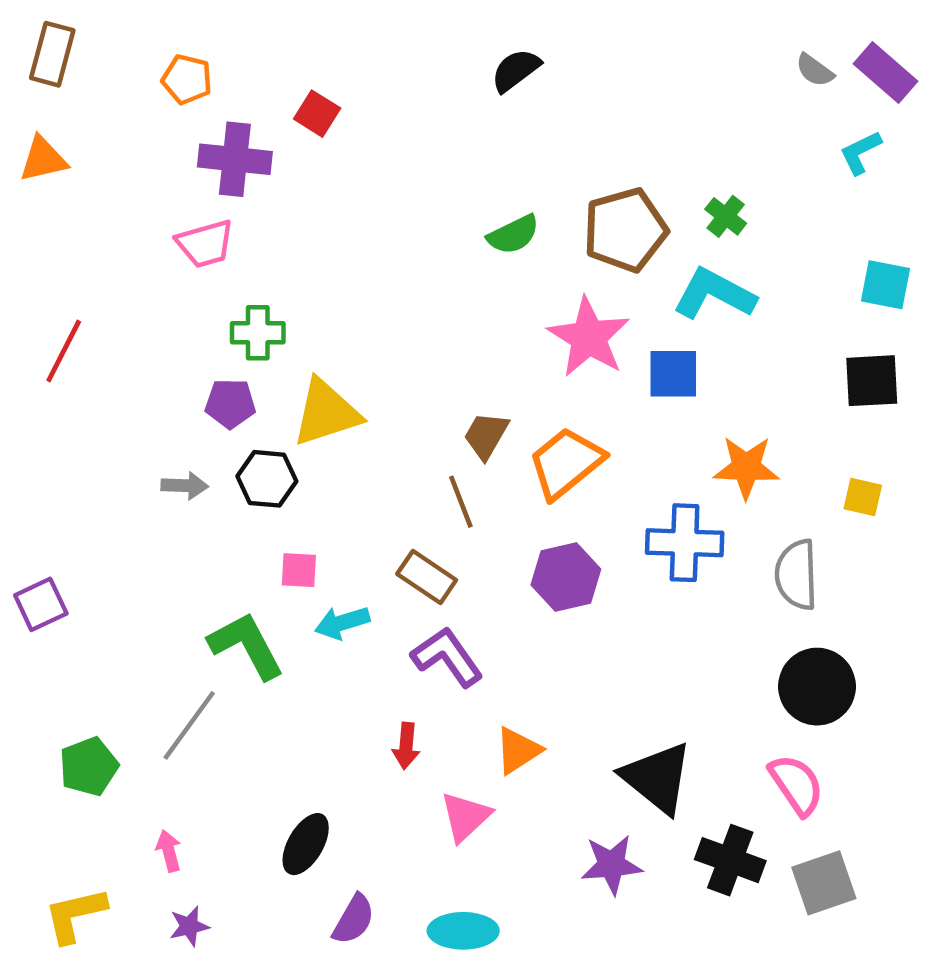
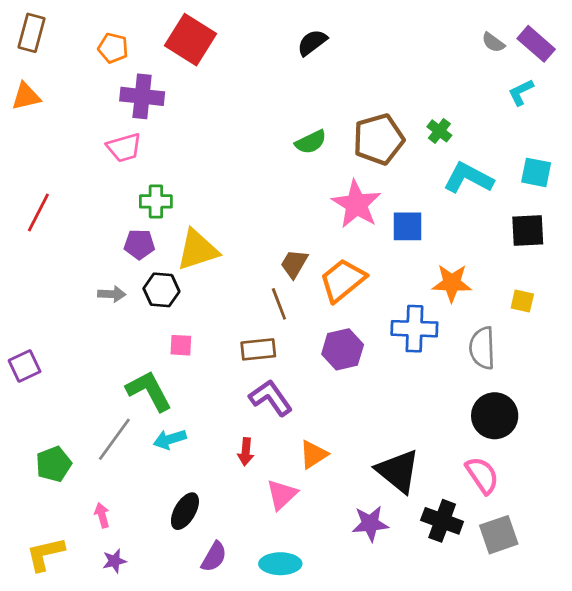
red square: (317, 114) -> (190, 40), moved, size x1.8
cyan L-shape: (714, 294) -> (468, 178), moved
brown rectangle: (427, 577) -> (258, 349), turned -40
cyan arrow: (342, 623) -> (170, 439), moved

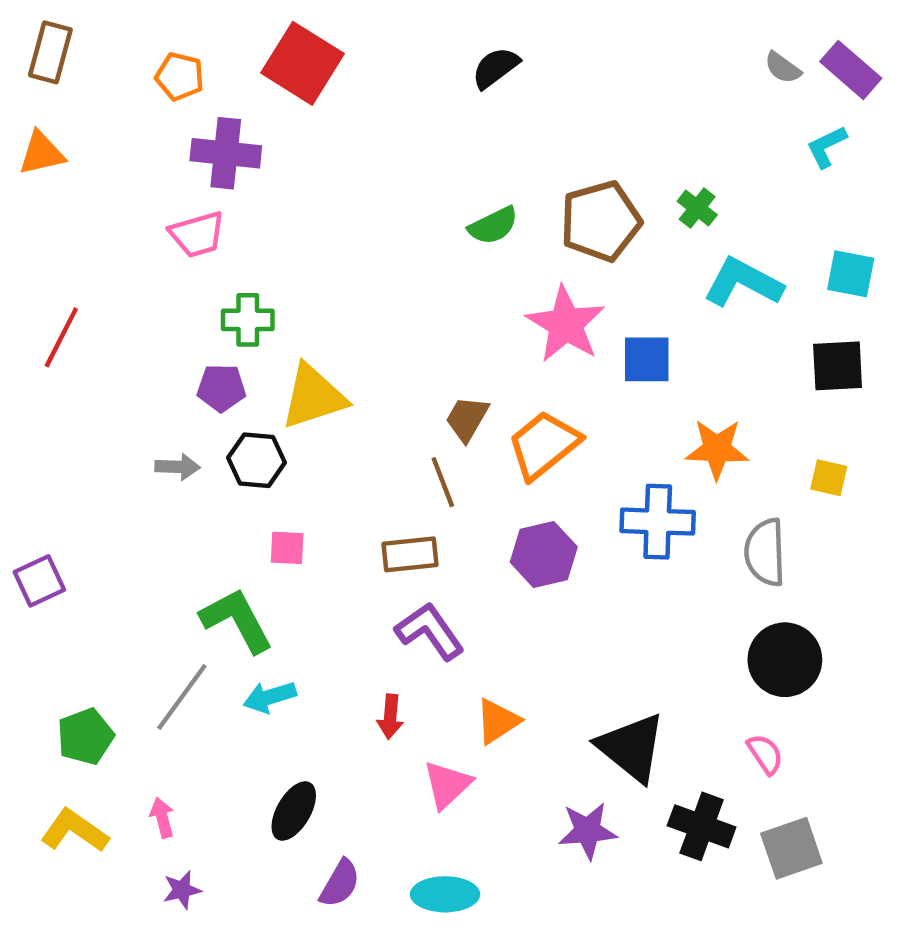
pink semicircle: (482, 475) -> (765, 754), size x0.7
yellow L-shape: (45, 554) -> (74, 831), moved, turned 48

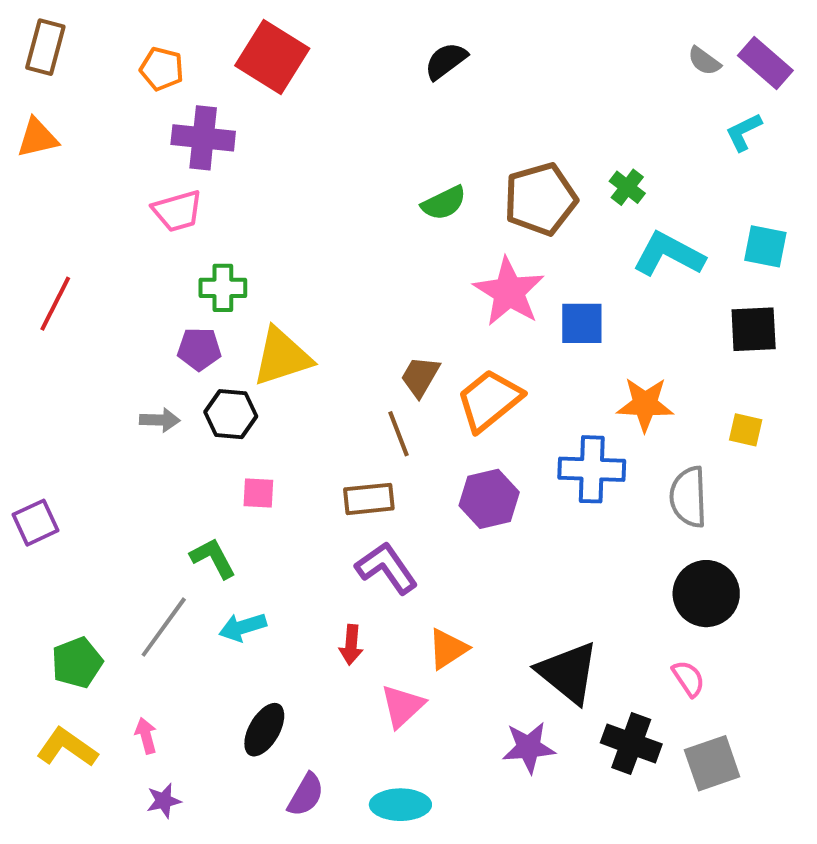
green L-shape: (237, 620) -> (213, 558), size x0.7

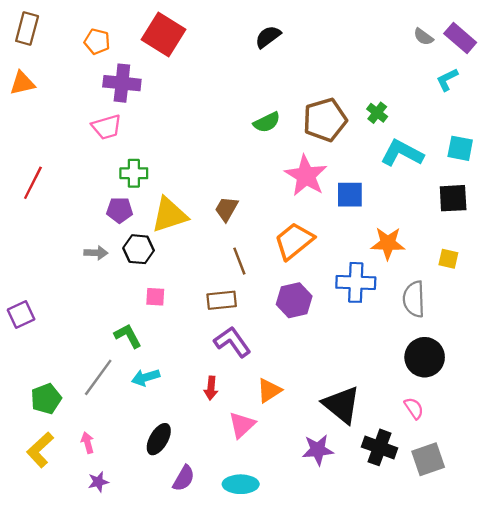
brown trapezoid: (420, 377) -> (226, 209), moved
yellow L-shape: (67, 747) -> (40, 450), turned -78

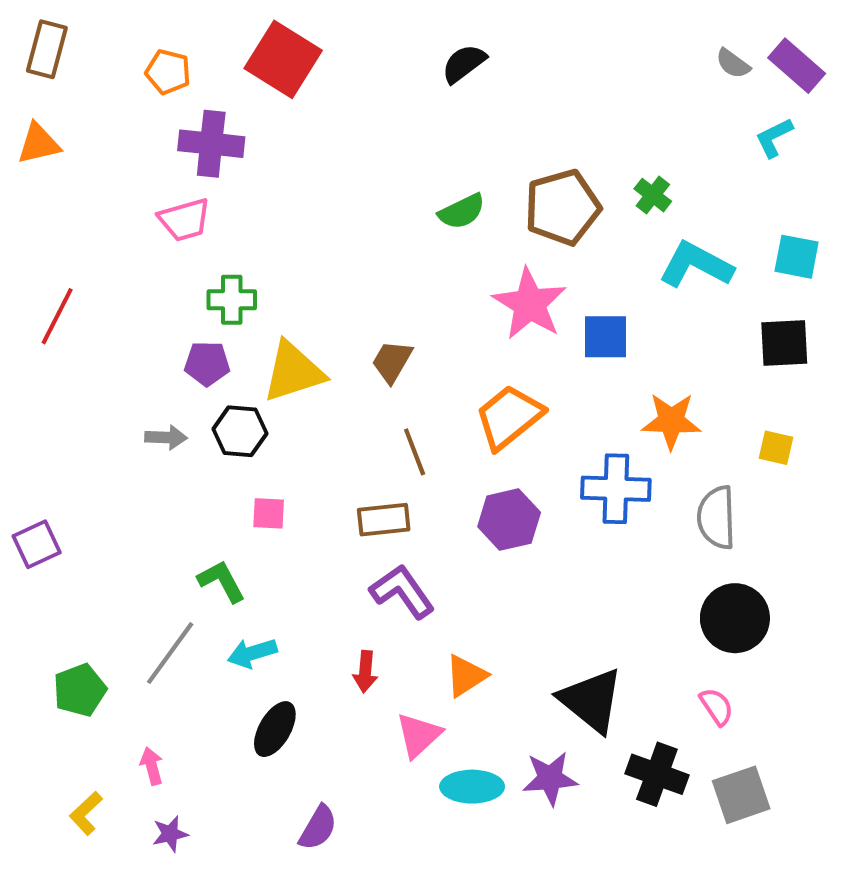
black ellipse: (159, 439) -> (275, 729), moved
yellow L-shape: (40, 450) -> (86, 813), moved, size x0.7
cyan ellipse: (241, 484) -> (472, 787), moved

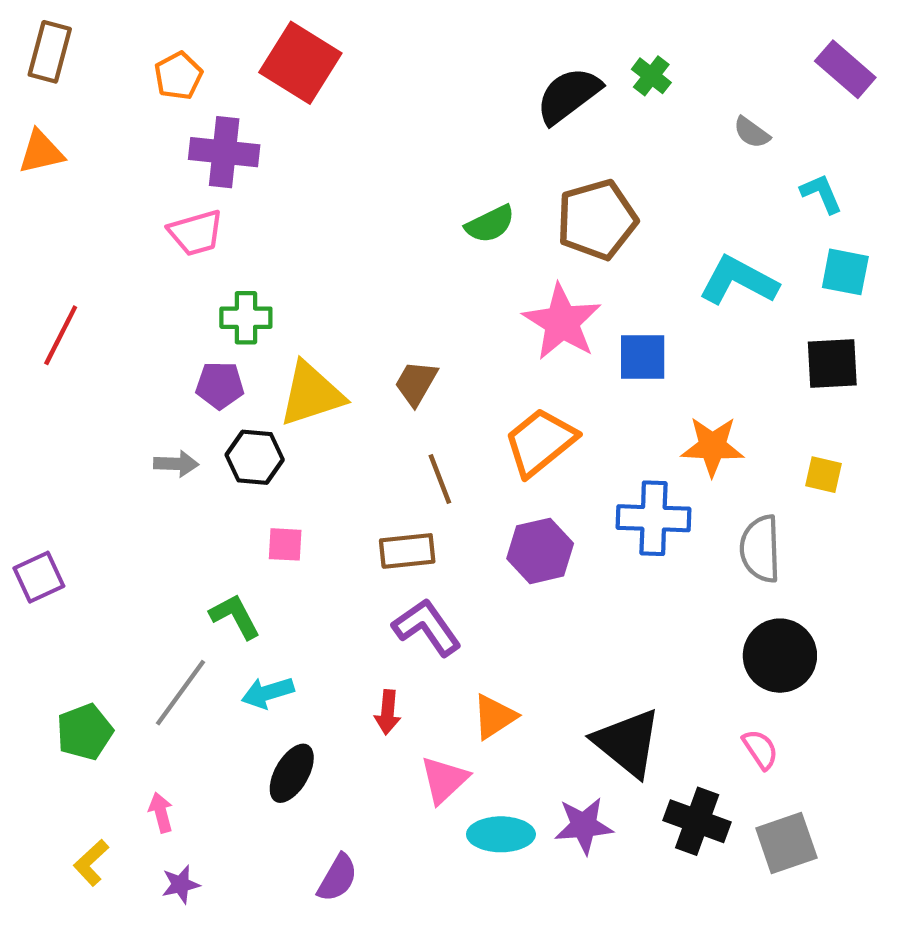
black semicircle: (464, 64) -> (569, 95), moved, size x1.4
gray semicircle: (733, 64) -> (752, 132), moved
orange pentagon: (168, 72) -> (178, 76), turned 30
cyan L-shape: (774, 138) -> (821, 194), moved, turned 93
green cross: (653, 195) -> (651, 76), moved

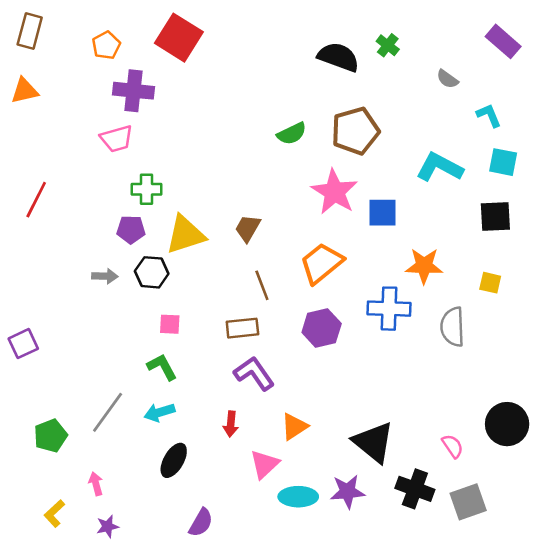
black semicircle: (569, 95) -> (338, 57), turned 57
green L-shape: (235, 616) -> (162, 367), moved
black circle: (780, 656) -> (507, 424), moved

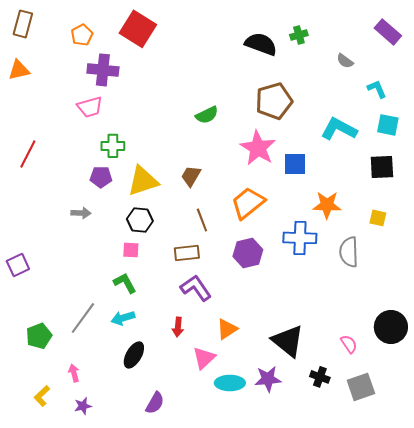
green cross: (388, 45) -> (299, 35), turned 36
green semicircle: (292, 134) -> (207, 115), moved
black hexagon: (152, 272) -> (140, 220), moved
black cross: (415, 489) -> (320, 377), size x0.7

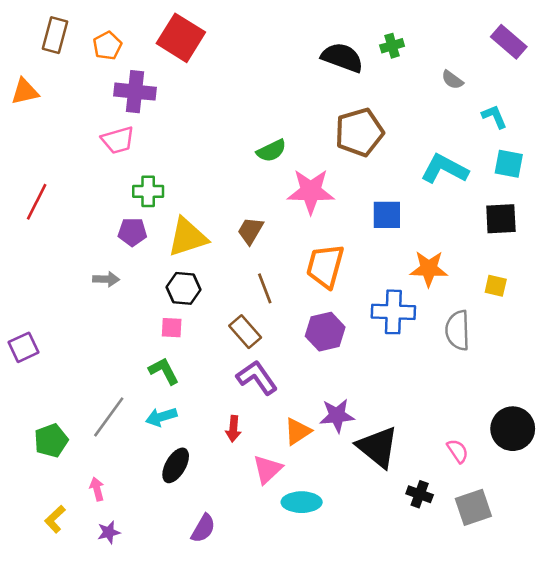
brown rectangle: (23, 24) -> (55, 35), moved
pink star: (258, 148) -> (311, 191), moved, turned -30
orange trapezoid: (248, 203) -> (325, 266), turned -36
brown rectangle: (187, 253) -> (245, 332), turned 55
purple star: (268, 379) -> (337, 416), moved

